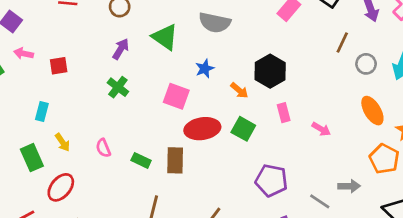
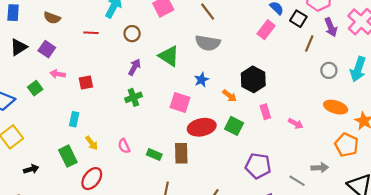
brown line: (342, 42) -> (309, 43), moved
green cross: (118, 87) -> (133, 97), turned 35
orange ellipse: (372, 111) -> (336, 107), turned -40

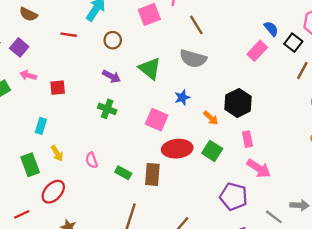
purple arrow: (134, 67) -> (111, 76), turned 84
green cross: (133, 97) -> (107, 109), turned 35
pink arrow: (296, 124) -> (259, 168), moved, size x1.5

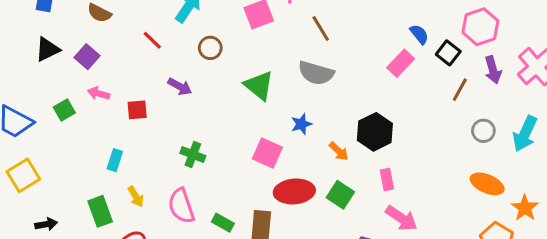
red line: (69, 35) -> (152, 40), turned 35
purple arrow: (111, 76) -> (180, 87), moved
green cross: (107, 109) -> (193, 154), moved
pink semicircle: (92, 160) -> (181, 206), size x1.6

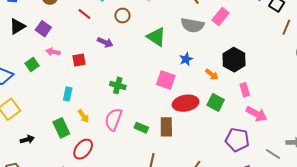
pink rectangle: (401, 63) -> (220, 17), moved
pink semicircle: (181, 206) -> (113, 119), turned 45

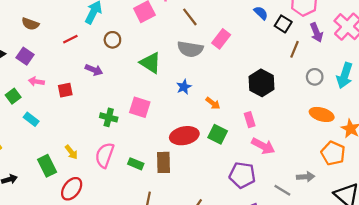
red line: (85, 14) -> (70, 39), turned -64
black hexagon: (234, 60) -> (261, 83), moved
pink square: (166, 80) -> (140, 107), moved
cyan rectangle: (68, 94) -> (31, 119), moved, turned -64

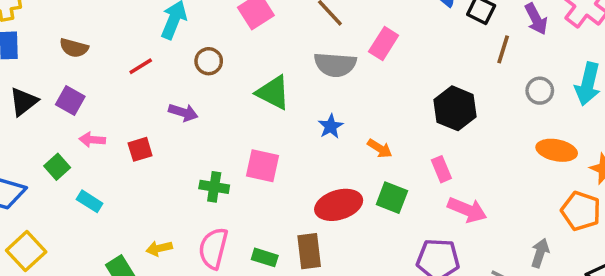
yellow arrow: (71, 152) -> (159, 248), turned 120
gray arrow: (306, 177) -> (540, 253), turned -63

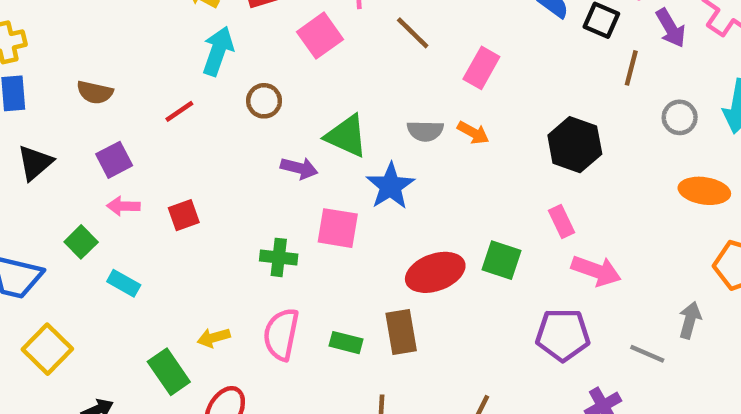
gray semicircle: (335, 65) -> (425, 131), moved, size x0.7
purple square: (70, 101) -> (114, 160), moved, turned 36
purple arrow: (183, 112) -> (299, 168), moved
blue star: (331, 126) -> (390, 186), moved, size x1.5
orange arrow: (380, 148) -> (473, 133), moved

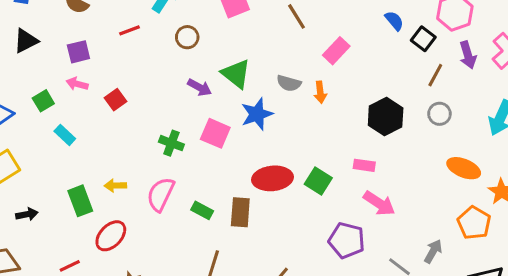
gray circle: (680, 117) -> (439, 114), moved
orange arrow: (473, 133) -> (320, 92), turned 40
red square: (184, 215) -> (116, 100), turned -30
pink rectangle: (561, 221) -> (364, 165), turned -70

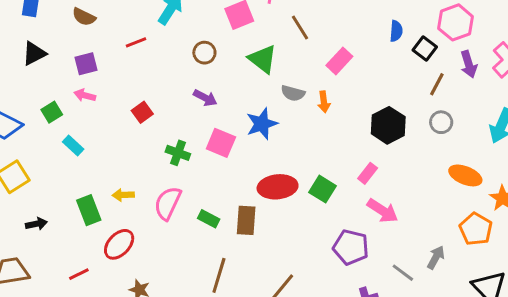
blue semicircle: (394, 21) -> (396, 31), turned 45
brown circle: (187, 37) -> (204, 53), moved
green triangle: (236, 74) -> (263, 59), moved
red square: (116, 100) -> (142, 112), moved
pink rectangle: (364, 165) -> (368, 173), turned -60

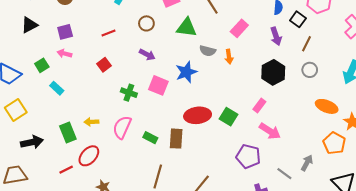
red line: (136, 42) -> (108, 33), moved
green triangle: (263, 59) -> (187, 28), turned -30
purple arrow: (469, 64) -> (276, 36), moved
black arrow: (36, 224) -> (32, 142), size x1.5
red line: (79, 274) -> (66, 170), moved

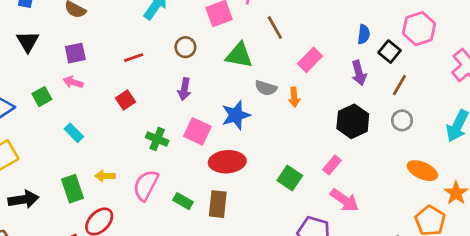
black triangle: (29, 25) -> (28, 42), turned -36
purple arrow: (147, 55) -> (184, 89), turned 70
cyan rectangle: (57, 88) -> (74, 133), moved
red ellipse: (198, 115) -> (227, 162), moved

